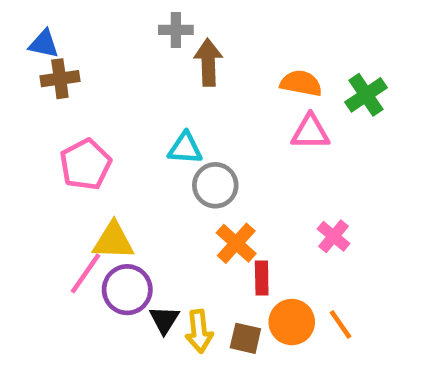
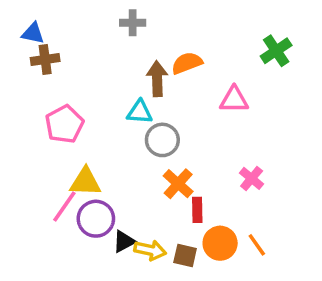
brown arrow: (208, 62) -> (157, 79), moved
orange semicircle: (301, 83) -> (187, 63), moved, turned -32
green cross: (366, 95) -> (276, 51), moved
black triangle: (164, 320) -> (124, 241), turned 30
yellow arrow: (199, 331) -> (150, 250), turned -72

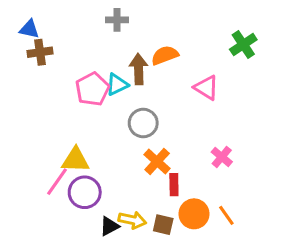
pink triangle: (234, 100) -> (206, 88), turned 32
cyan triangle: (140, 112) -> (117, 85), moved, turned -30
pink pentagon: (64, 124) -> (92, 89), moved
black triangle: (124, 241) -> (109, 226), moved

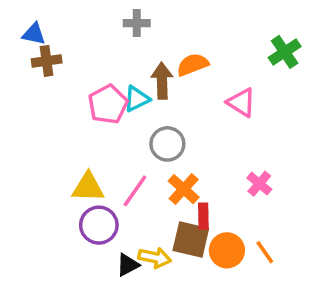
pink line: (57, 182) -> (135, 191), moved
brown square: (163, 225) -> (191, 240), moved, size x1.5

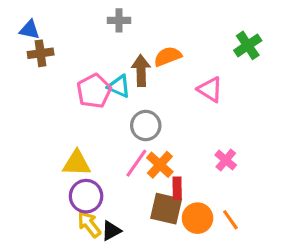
cyan triangle: (137, 99) -> (119, 86), turned 50
pink line: (135, 191) -> (136, 163), moved
yellow arrow: (155, 258) -> (89, 224), moved, turned -140

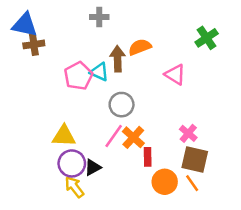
blue triangle: (30, 30) -> (25, 25), size x1.5
brown square: (166, 209) -> (195, 160), moved
black triangle: (111, 231) -> (93, 167), moved

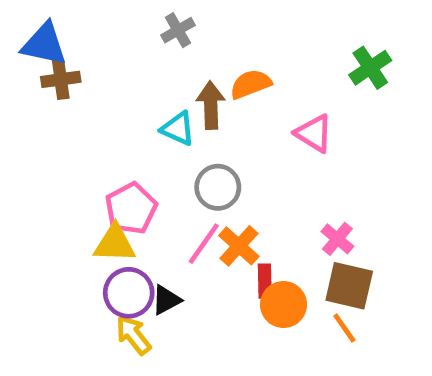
gray cross: (99, 17) -> (178, 30), turned -30
pink pentagon: (78, 76) -> (131, 208), moved
orange circle: (165, 182) -> (283, 305), moved

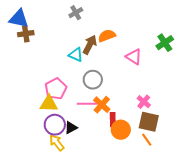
green cross: (370, 68) -> (165, 43), moved
brown arrow: (211, 105) -> (90, 45), turned 30
pink line: (204, 244) -> (87, 104), turned 54

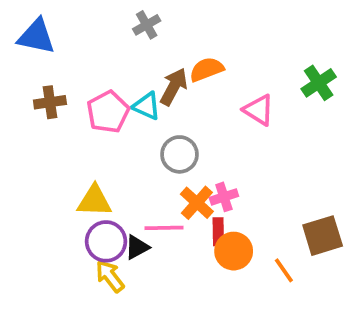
brown cross: (26, 34) -> (50, 102), moved
pink pentagon: (56, 89) -> (108, 112), moved
pink cross: (144, 102) -> (224, 197), moved, turned 32
pink line: (87, 104) -> (164, 228), moved
brown square: (149, 122) -> (323, 236), moved, turned -30

